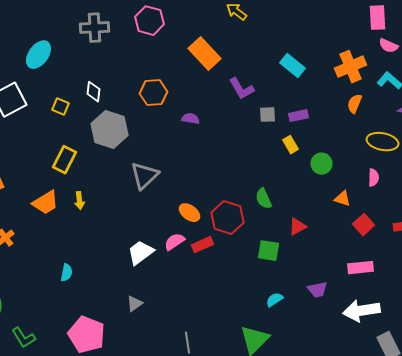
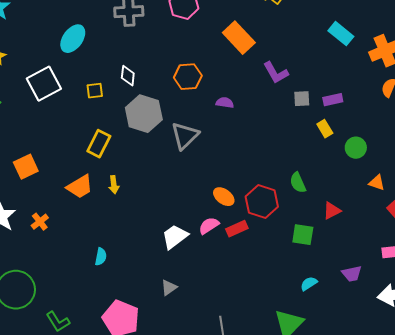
cyan rectangle: (292, 66) -> (341, 34), moved
yellow square: (60, 107) -> (95, 91), turned -30
gray triangle: (144, 176) -> (185, 136), moved

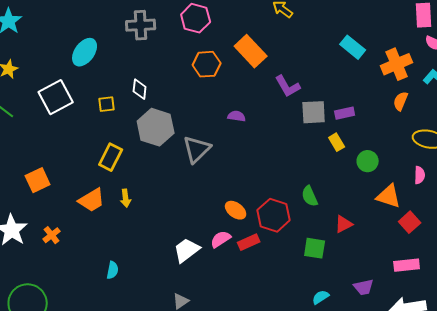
orange hexagon: (188, 77) -> (207, 64), moved
gray square: (302, 99) -> (314, 112), size x1.5
orange triangle: (377, 183) -> (389, 196), size x1.5

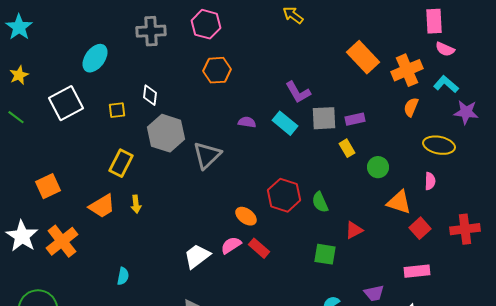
cyan rectangle: (353, 47) -> (285, 123), moved
orange rectangle: (251, 51) -> (363, 57), moved
red hexagon: (274, 215) -> (284, 195), moved
orange cross: (52, 235) -> (62, 241), size x1.8
red rectangle: (249, 242) -> (259, 248), turned 65

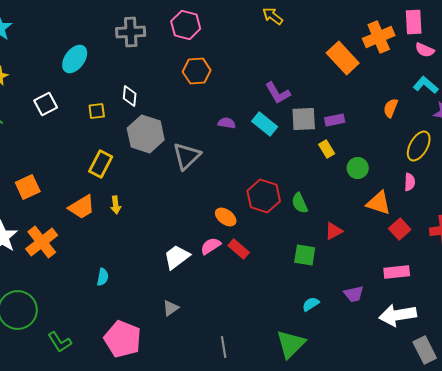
orange cross: (407, 70) -> (379, 37), moved
white square: (66, 103) -> (46, 104), size x0.7
yellow ellipse: (439, 145) -> (419, 146), turned -72

